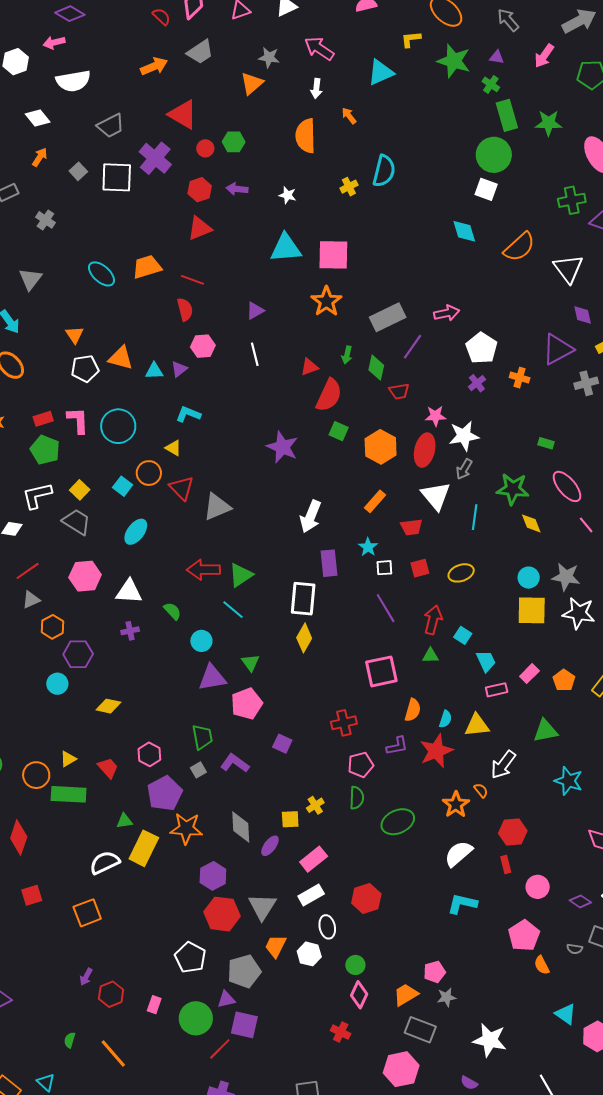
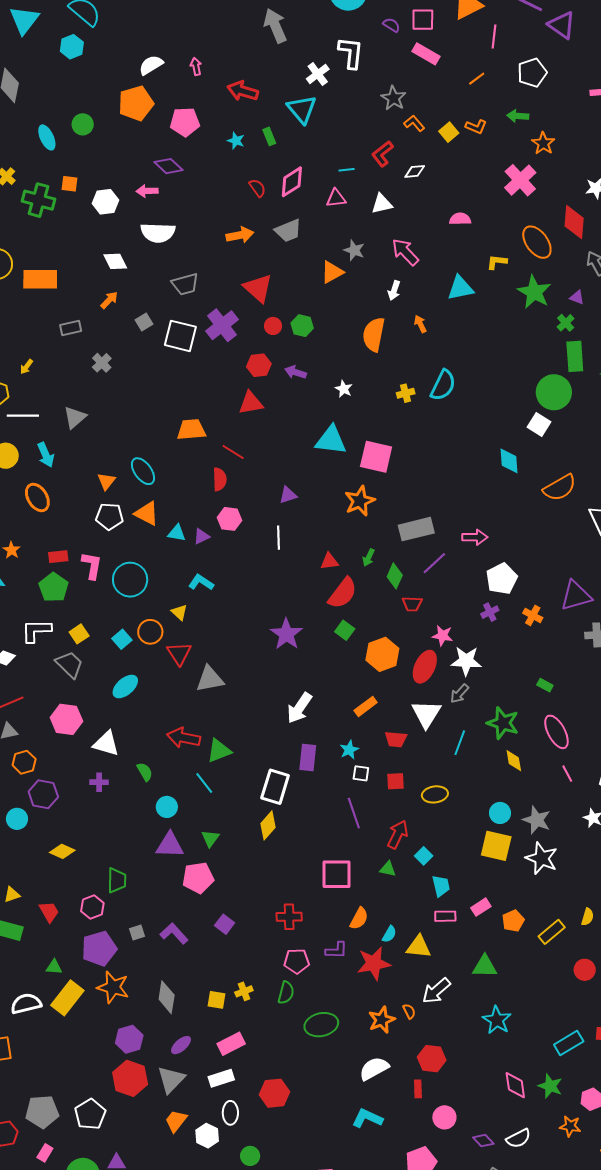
cyan ellipse: (101, 274) -> (143, 471), moved
green trapezoid: (202, 737) -> (117, 880), moved
purple ellipse: (270, 846) -> (181, 1045), moved
gray pentagon: (244, 971) -> (42, 1112), moved

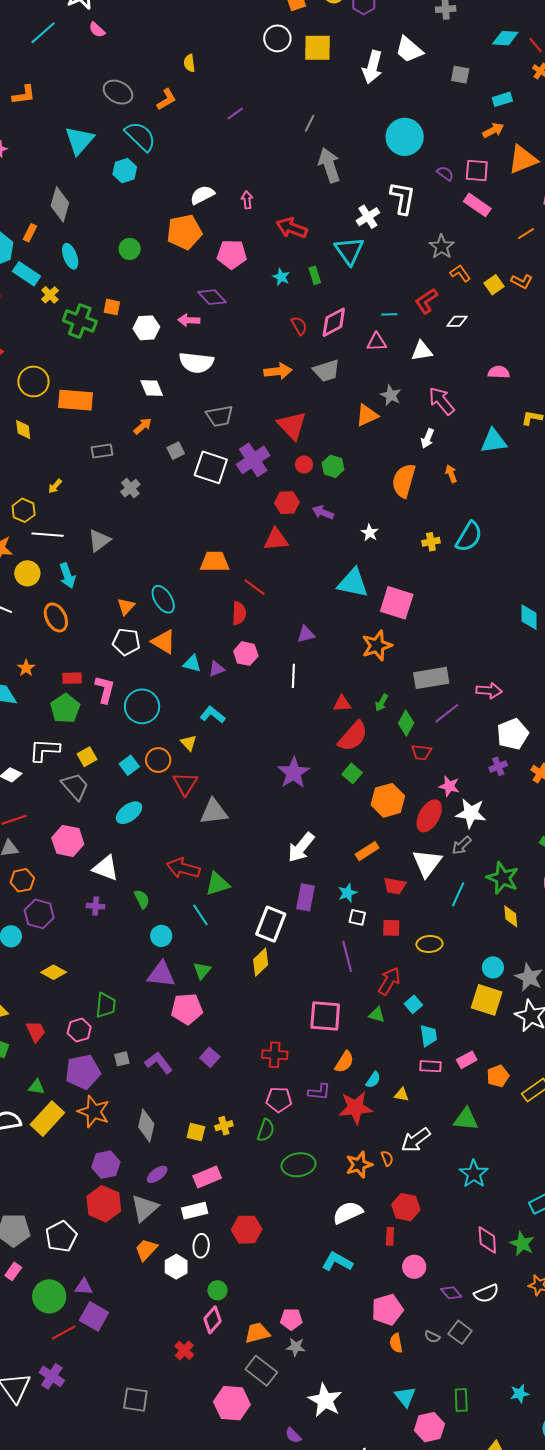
cyan ellipse: (47, 137) -> (70, 256), moved
yellow triangle: (419, 947) -> (402, 1095), size x0.6

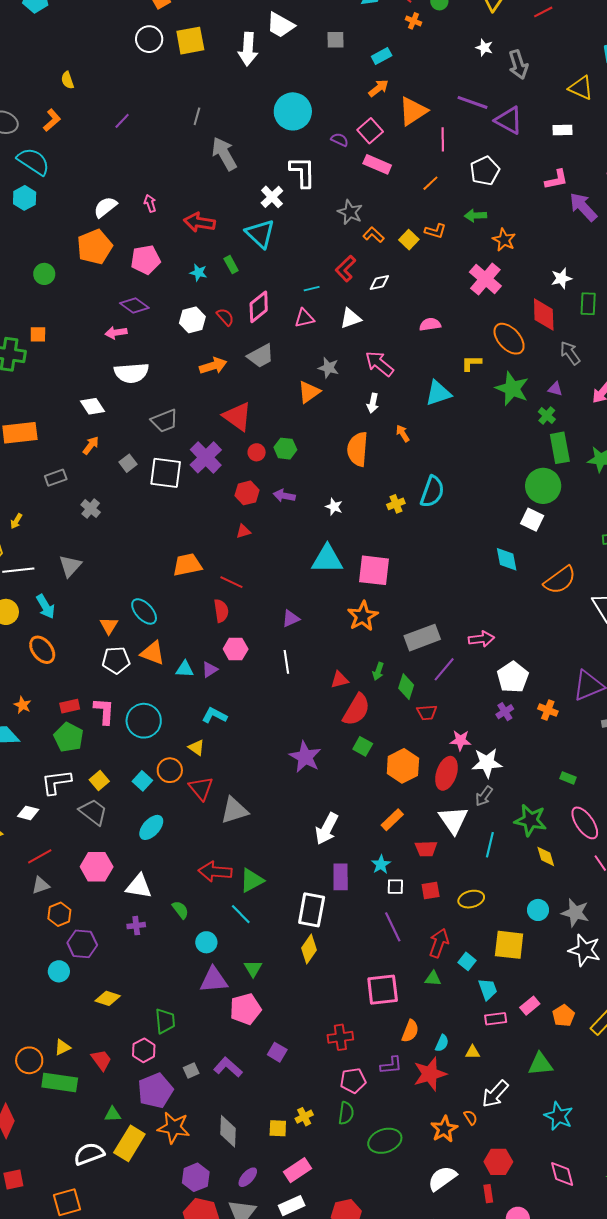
pink square: (477, 171) -> (370, 131), turned -35
white hexagon: (146, 328) -> (192, 320), moved
red triangle: (276, 539) -> (243, 531), size x0.6
yellow square: (487, 1000) -> (509, 945), moved
pink diamond: (487, 1240) -> (562, 1174), moved

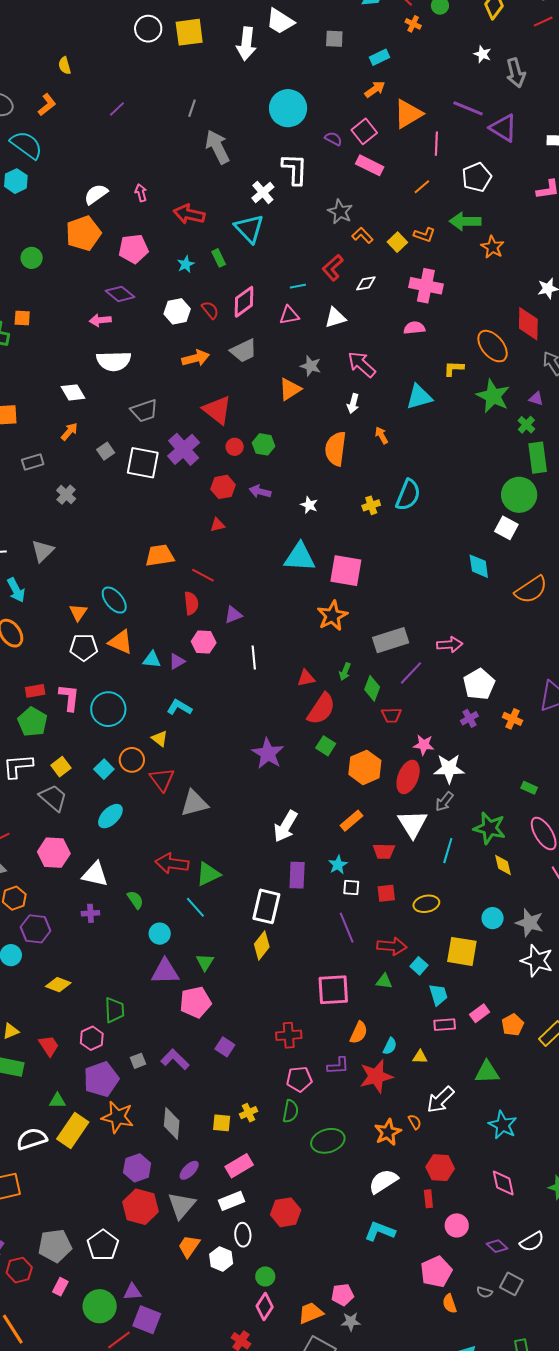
green arrow: (475, 215) -> (465, 221), size x1.4
cyan star: (198, 273) -> (186, 264), turned 30
pink cross: (485, 279) -> (426, 286), moved, turned -32
purple triangle: (291, 619) -> (233, 615), moved
red arrow: (439, 943) -> (392, 946), turned 72

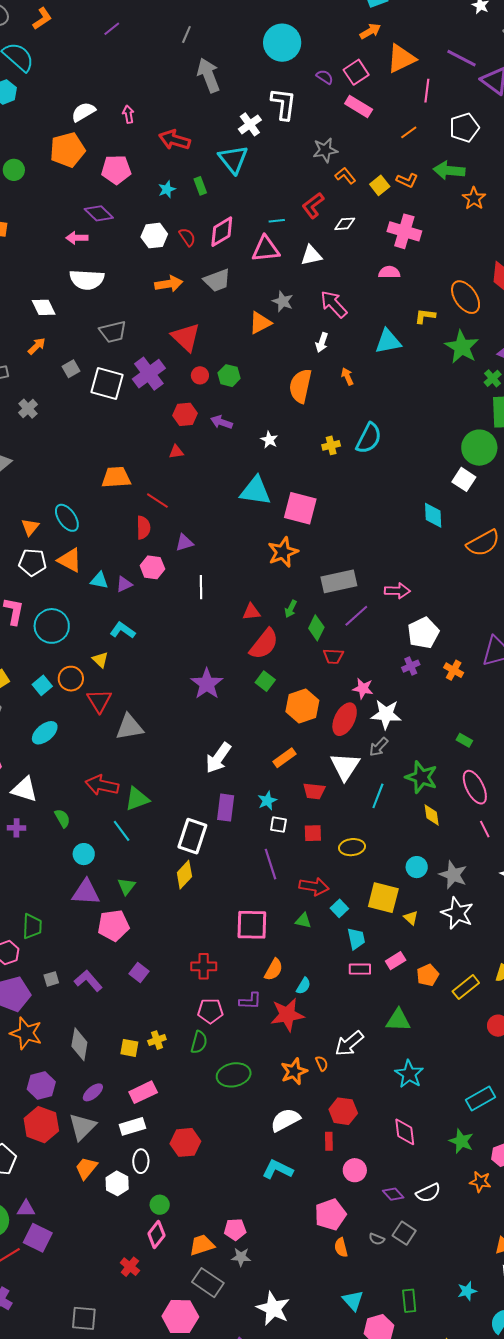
gray star: (340, 212) -> (325, 150), turned 30
pink triangle: (289, 315) -> (266, 249), size x1.4
yellow triangle: (420, 1057) -> (411, 918), moved, turned 35

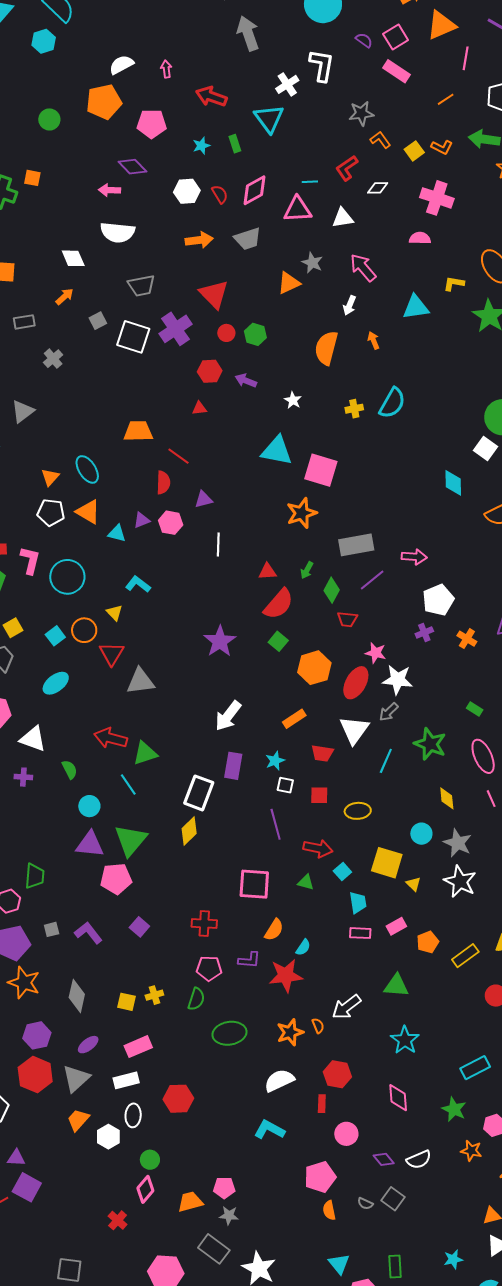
purple triangle: (124, 584) -> (142, 520), moved
yellow diamond: (432, 815) -> (447, 798), moved
green triangle: (126, 886) -> (131, 840), size x1.8
gray rectangle: (208, 1283) -> (214, 1249), moved

